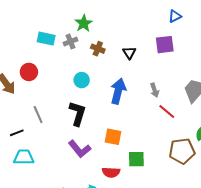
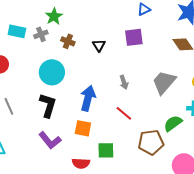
cyan circle: (82, 80) -> (52, 72), size x1.6
blue arrow: (118, 91) -> (88, 98), moved
red line: (167, 111) -> (124, 113), moved

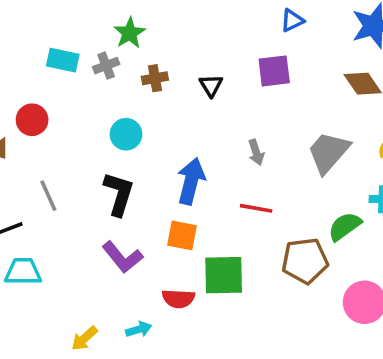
brown cross: (68, 41) -> (155, 78), turned -32
cyan circle: (52, 72) -> (126, 134), size x0.7
red line: (124, 113) -> (256, 208), turned -30
green square: (106, 150) -> (224, 275), size x1.4

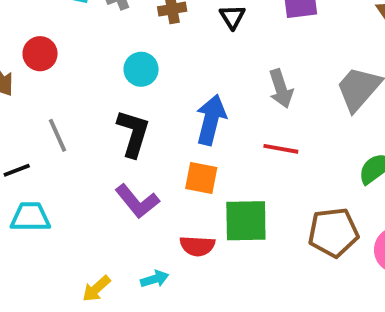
gray arrow: (256, 152) -> (281, 89), size x1.4
brown pentagon: (305, 261) -> (333, 232), moved

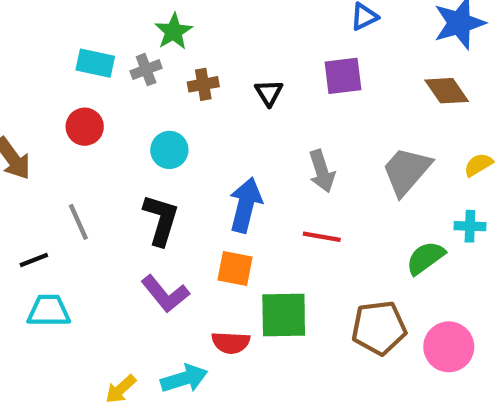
red circle: (40, 54) -> (85, 127), moved
cyan arrow: (155, 279) -> (184, 379), size x1.5

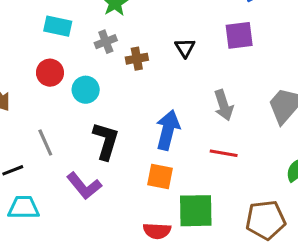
gray cross: (146, 70) -> (106, 42), moved
brown cross: (203, 84) -> (137, 59), moved
cyan circle: (169, 150) -> (86, 90), moved
purple L-shape: (165, 294) -> (84, 186), moved

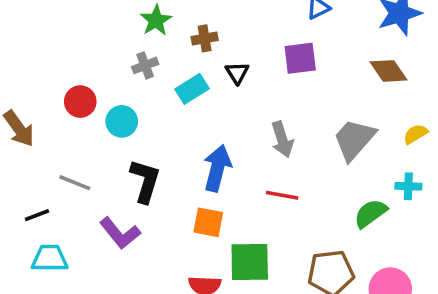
cyan rectangle: (58, 26) -> (192, 89), moved, turned -44
brown cross: (137, 59) -> (205, 38), moved
gray line: (45, 142) -> (75, 183), turned -44

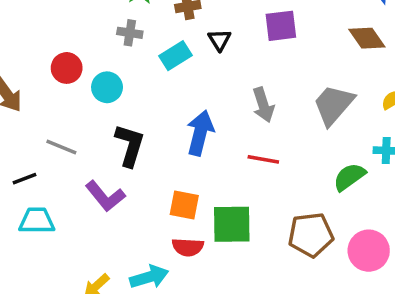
gray cross: (145, 65) -> (130, 33), turned 30
orange square: (208, 222) -> (184, 205), moved

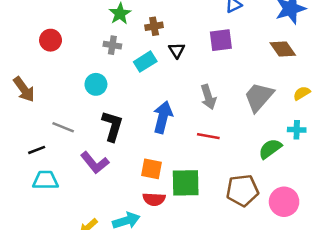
red circle: (67, 68) -> (51, 40), moved

